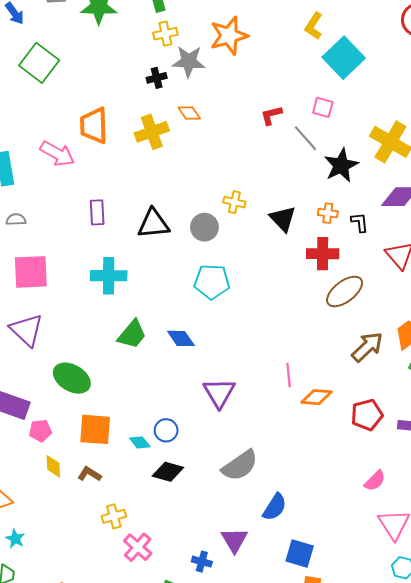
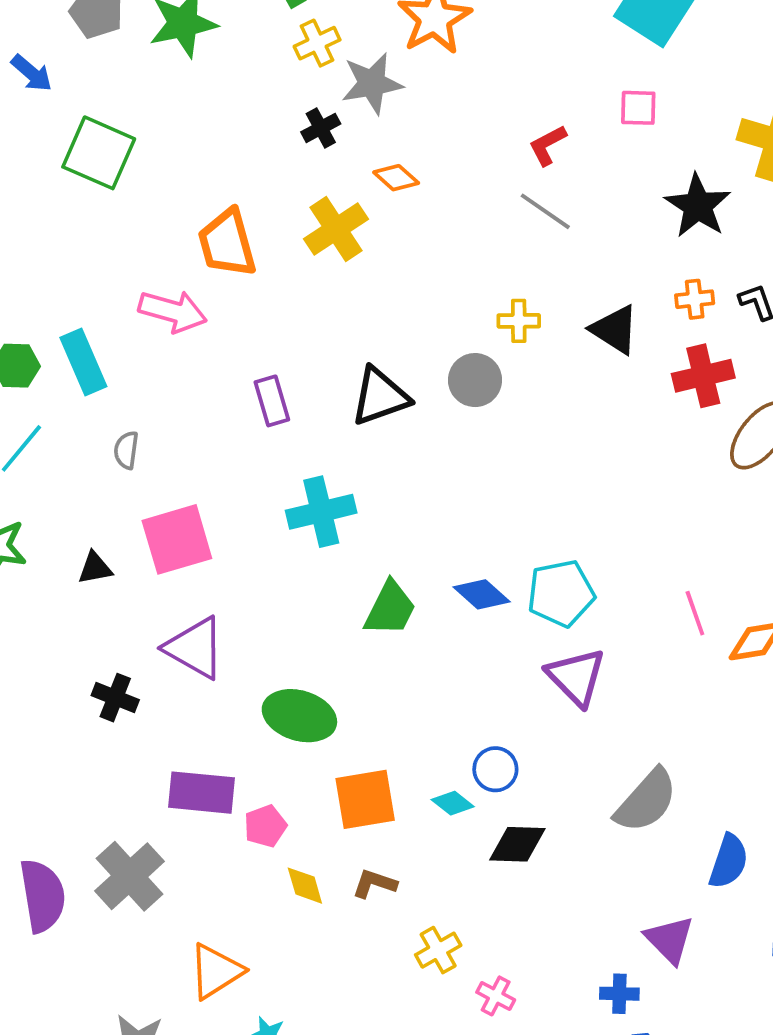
gray line: (305, 138) -> (545, 211), moved
gray semicircle: (16, 220) -> (126, 450), turned -66
cyan pentagon: (212, 282) -> (561, 593), moved
pink cross: (138, 547) -> (496, 996), size x0.7

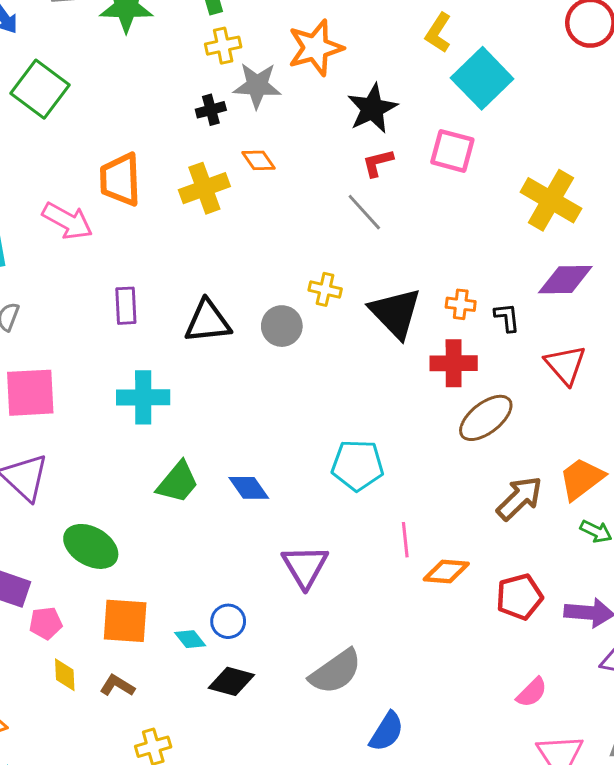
pink square: (638, 108) -> (452, 151), size x1.4
black star: (698, 206) -> (372, 108), moved
black triangle: (615, 329) -> (395, 313), size x1.4
cyan pentagon: (561, 593) -> (358, 465), moved

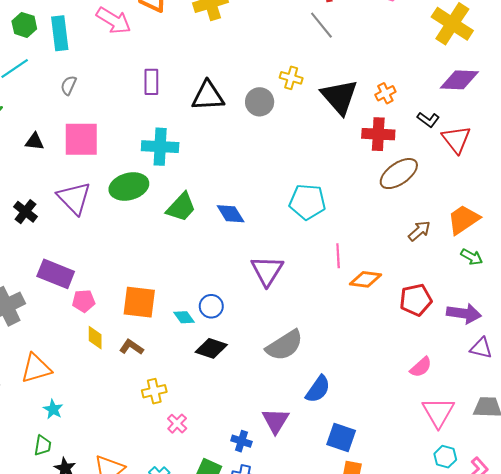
orange cross: (461, 304) -> (385, 93), turned -36
black L-shape: (507, 317) -> (428, 120), moved, turned 130
brown arrow: (519, 498) -> (419, 231), size x0.7
green ellipse: (91, 546) -> (129, 187), moved, turned -48

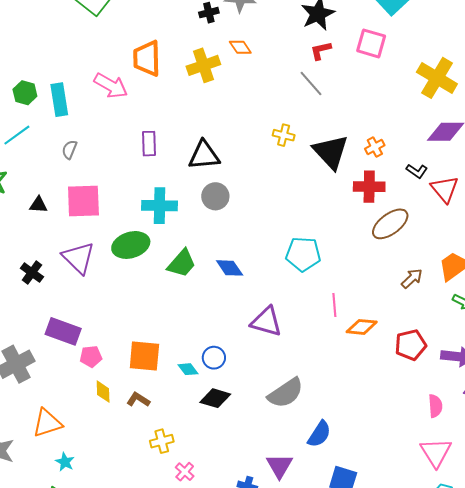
gray circle: (260, 102) -> (215, 196), moved
purple triangle: (267, 271) -> (266, 322), turned -44
pink semicircle: (421, 367) -> (435, 406), moved, turned -50

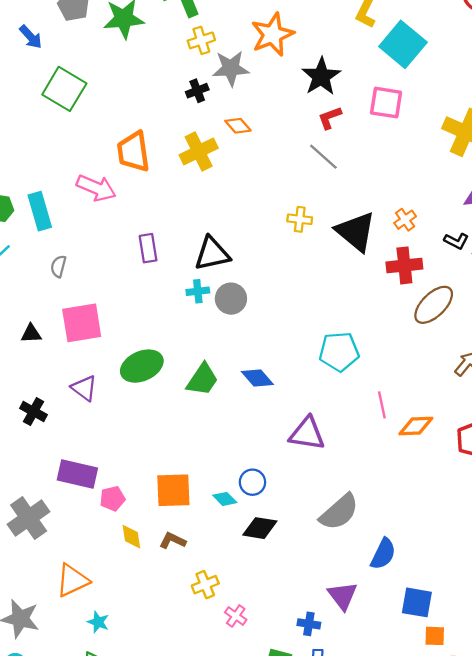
cyan cross: (160, 206) -> (198, 291), moved, size x0.6
purple triangle: (78, 258) -> (84, 388), size x0.7

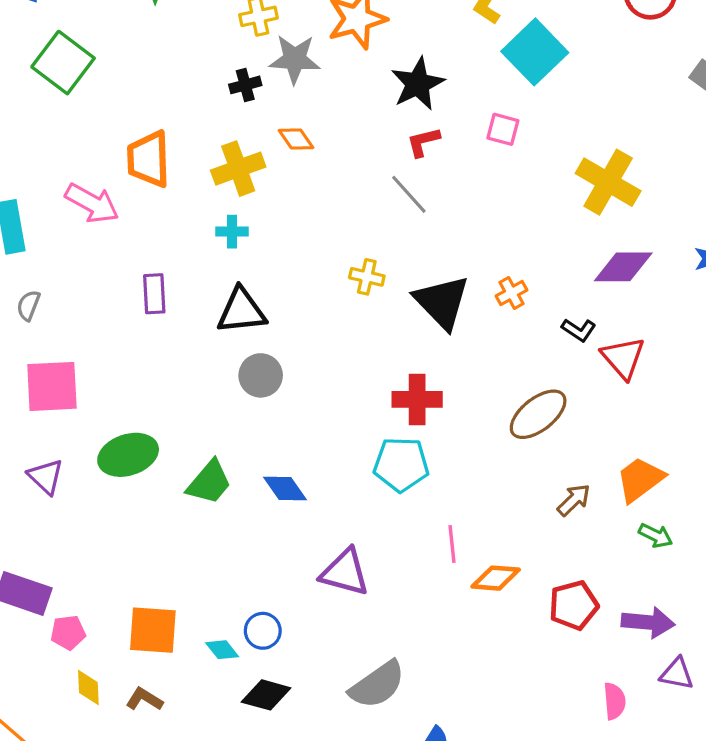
pink square: (386, 103) -> (503, 129), size x0.7
red cross: (404, 265) -> (417, 399), moved
cyan cross: (198, 291) -> (232, 232), moved

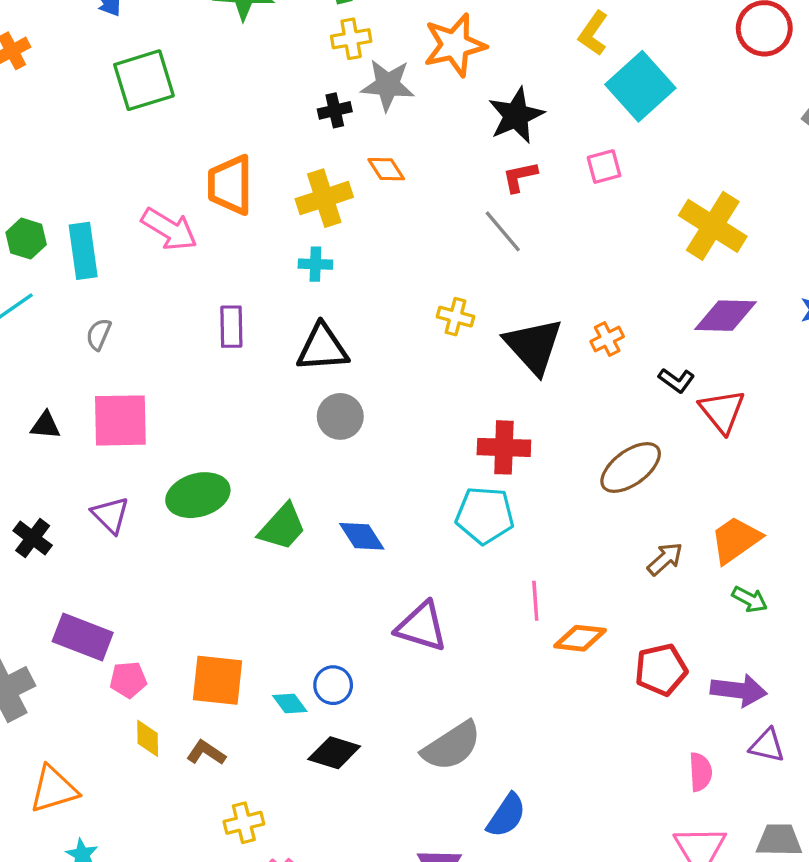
green square: (63, 63) -> (144, 80), turned 34
pink square: (503, 129) -> (604, 167), turned -32

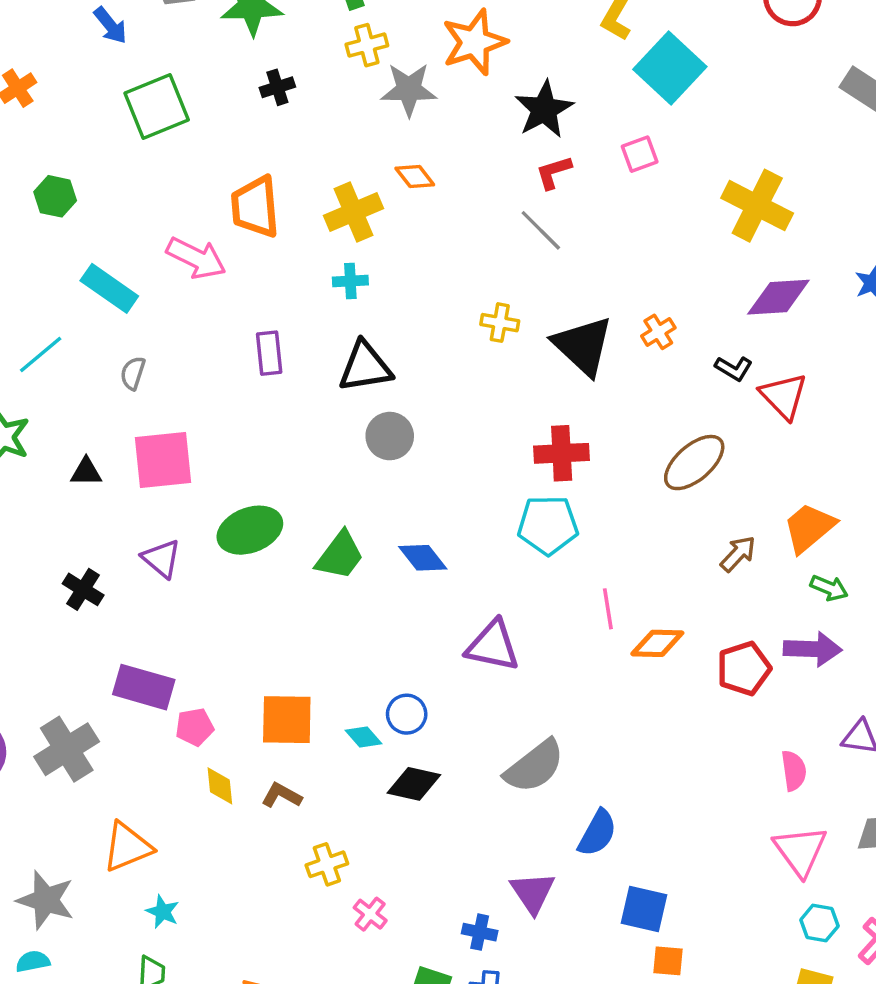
black cross: (335, 110) -> (277, 87), moved
green hexagon: (26, 239) -> (55, 196), moved
cyan rectangle: (83, 251) -> (109, 288), turned -42
purple arrow: (739, 690) -> (813, 649), moved

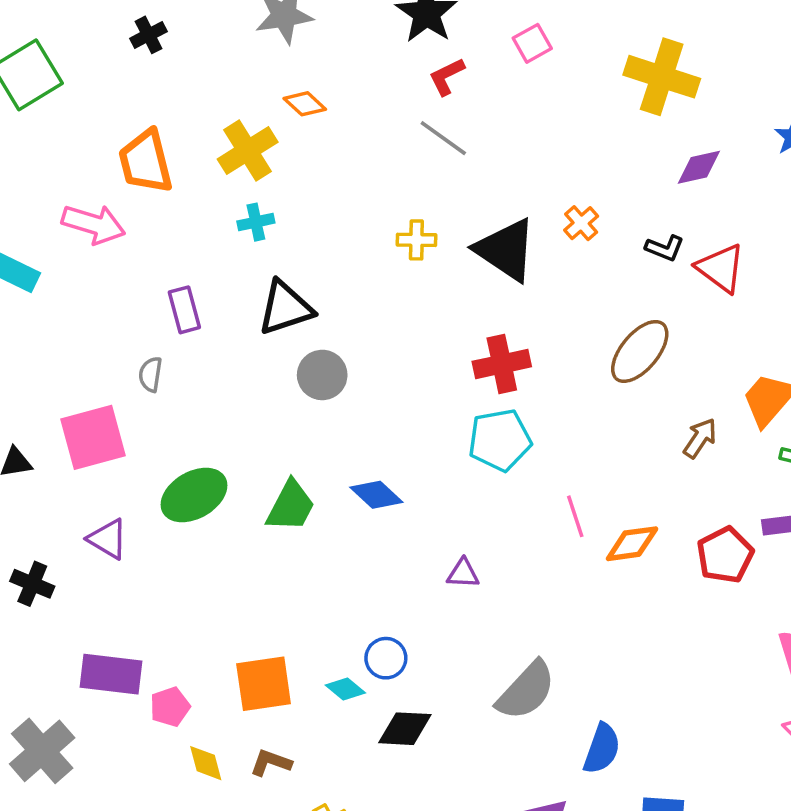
purple diamond: (778, 297) -> (699, 167), size x0.7
gray semicircle: (133, 373) -> (151, 374), moved
purple triangle: (493, 646) -> (463, 573), size x0.6

